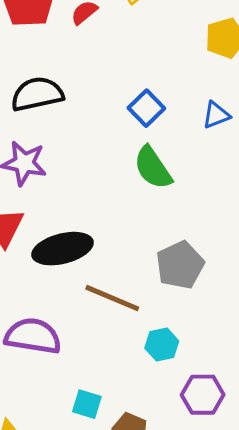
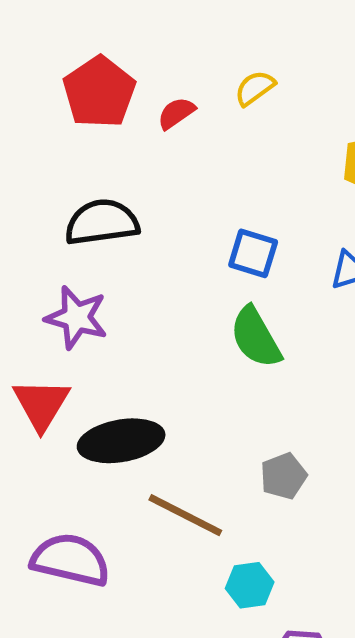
blue square: (146, 108) -> (253, 253), turned -33
gray pentagon: (180, 265) -> (283, 476), size x0.7

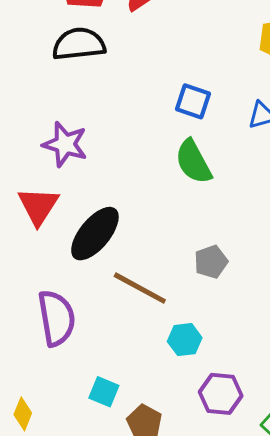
black semicircle: (102, 222) -> (79, 44), moved
black ellipse: (121, 441) -> (95, 234), turned -42
purple semicircle: (70, 560) -> (57, 318), turned 66

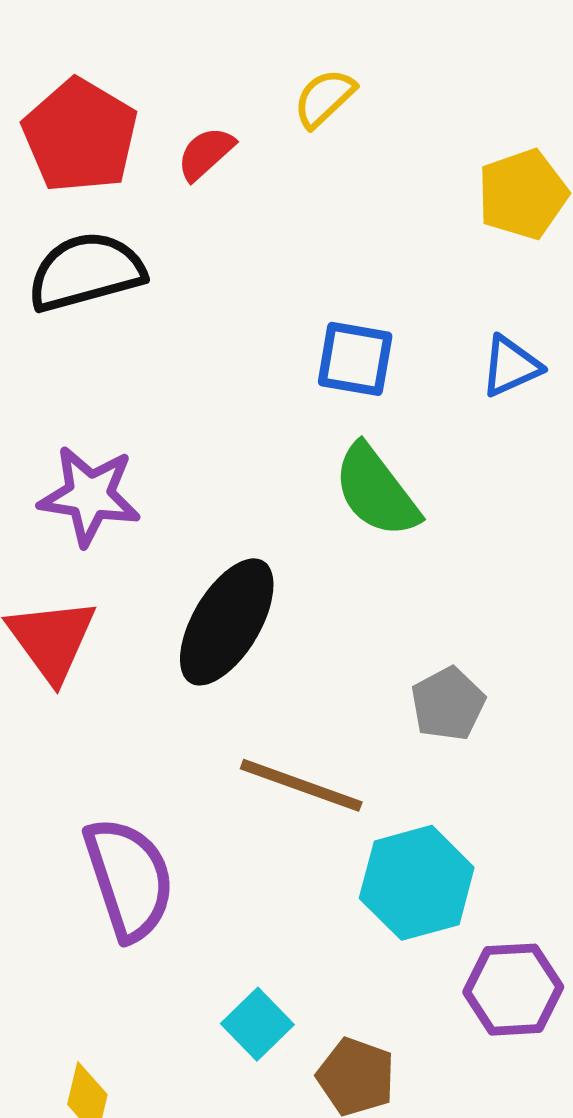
black ellipse: (95, 234) -> (227, 622), moved
cyan hexagon: (185, 340) -> (417, 883), size x1.5
cyan square: (104, 392) -> (257, 1024), turned 32

